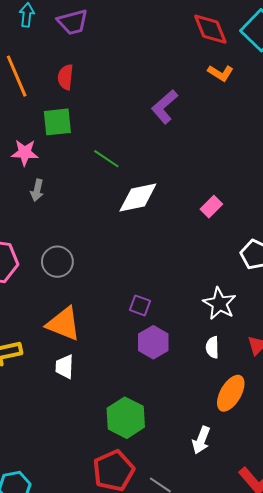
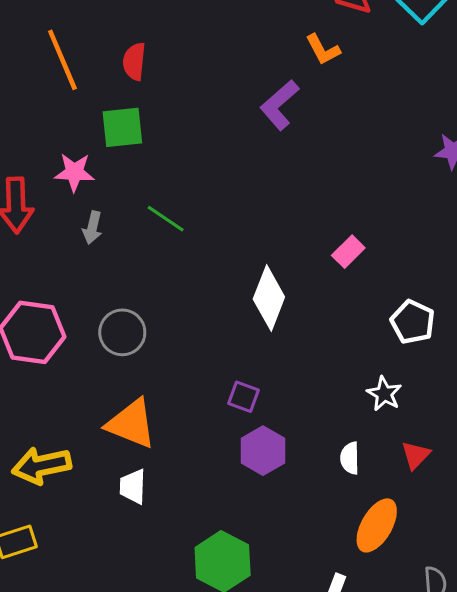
orange L-shape: (221, 73) -> (323, 50), moved, turned 30
green line: (106, 159) -> (166, 219), moved
white diamond: (138, 197) -> (269, 298), moved, turned -57
white star: (220, 303) -> (384, 394), moved, size x0.7

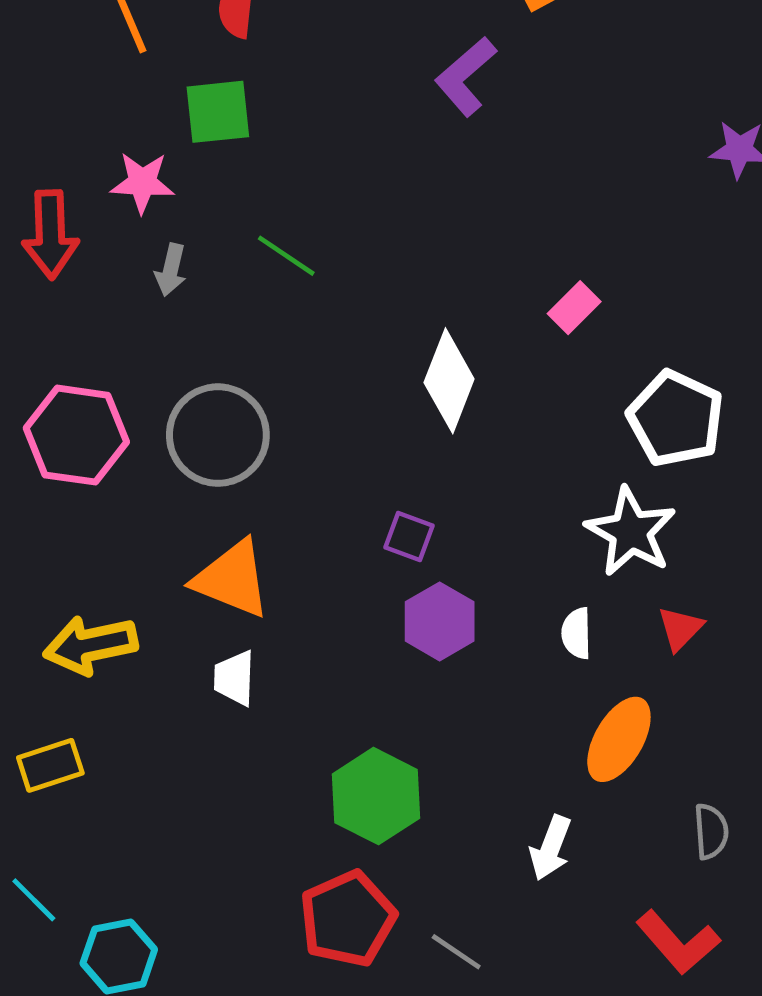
white pentagon: (413, 322) -> (676, 419), size x1.4
gray circle: (122, 332) -> (218, 435), size x1.4
white star: (384, 394) -> (631, 532), size x1.6

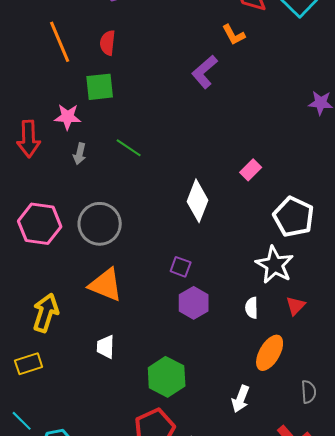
yellow arrow: (90, 645) -> (46, 313), turned 120
white trapezoid: (234, 678) -> (106, 347), moved

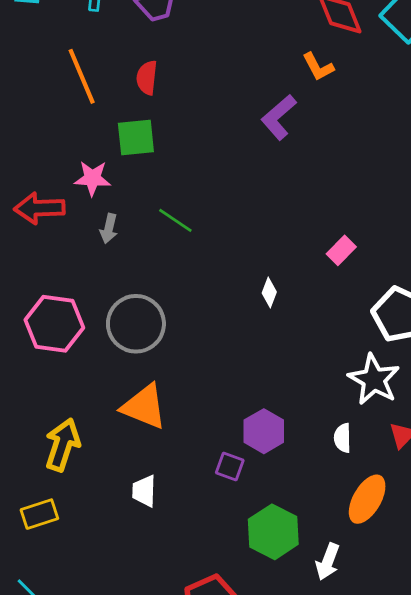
red arrow: (29, 139) -> (39, 208), turned 90
white diamond: (198, 201) -> (269, 292), size x0.5
purple square: (181, 267) -> (230, 467), moved
green hexagon: (167, 377) -> (273, 532), moved

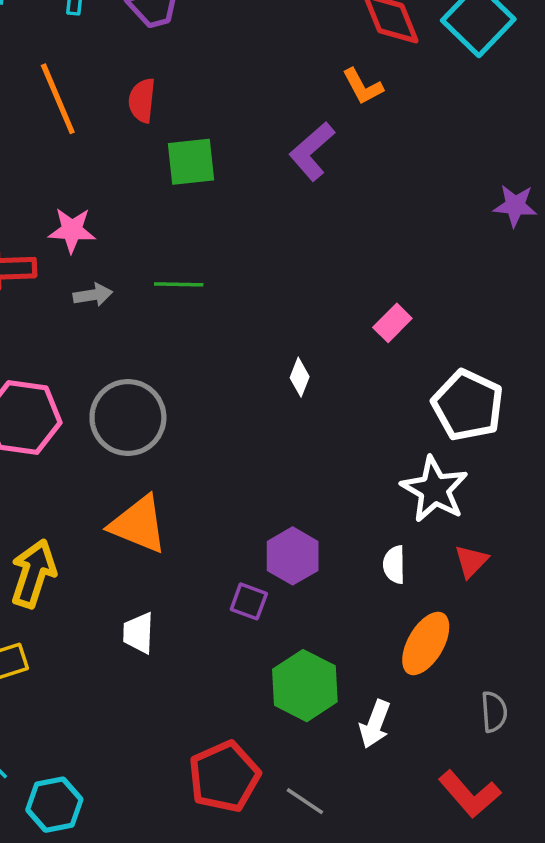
green square: (136, 137) -> (191, 162), moved
green line: (175, 220) -> (179, 284), turned -33
gray arrow: (109, 229) -> (93, 295), turned -112

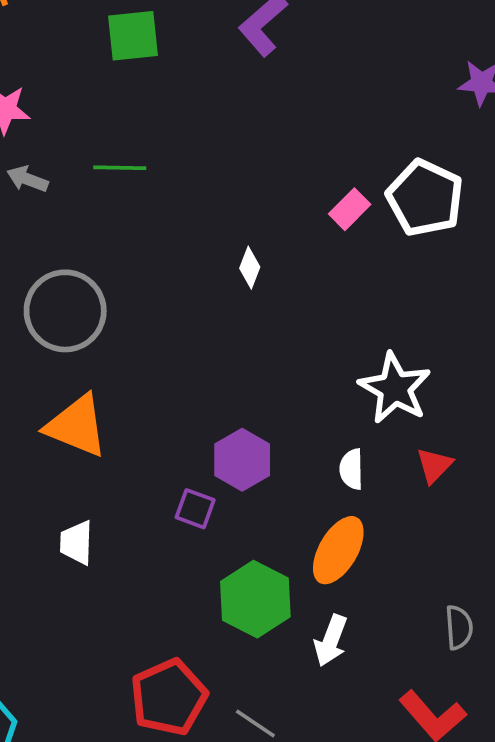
gray arrow: (93, 295) -> (27, 179), turned -150
white pentagon: (468, 405) -> (425, 198), moved
orange ellipse: (426, 643) -> (338, 550), moved

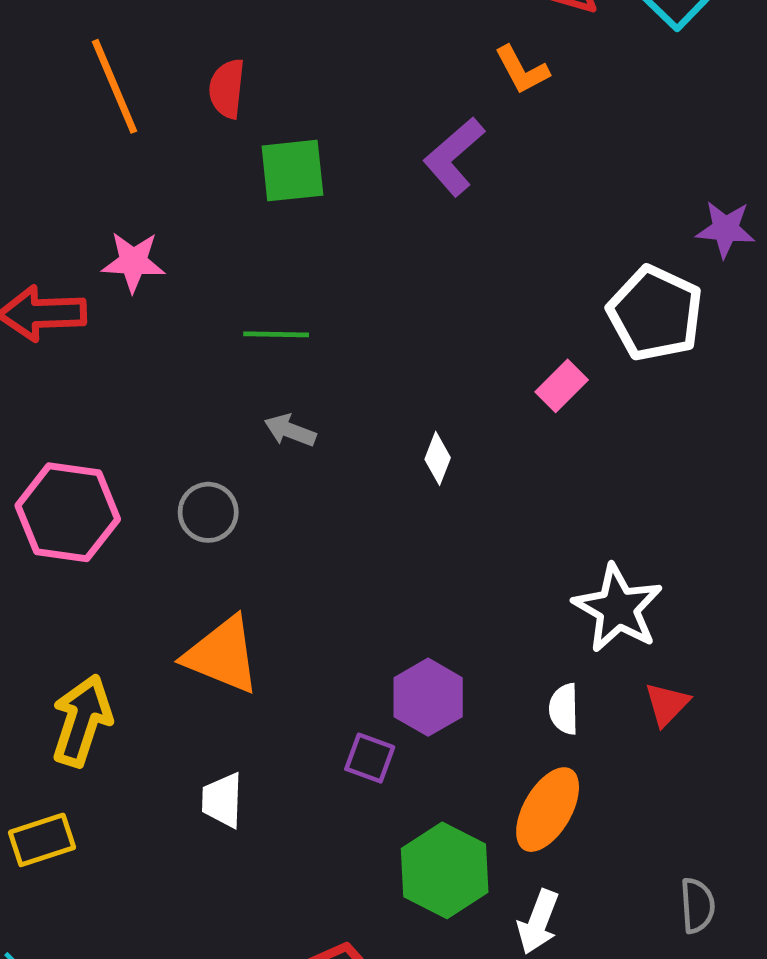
gray arrow: (27, 179) -> (290, 430), moved
white pentagon: (425, 198) -> (655, 313), moved
gray circle: (65, 311) -> (208, 512), size x0.6

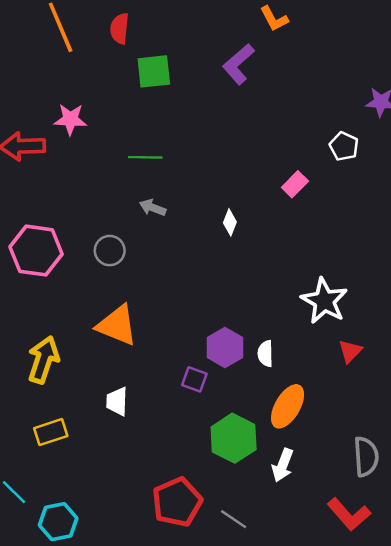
white pentagon: (655, 313) -> (344, 146), size x0.6
white semicircle: (564, 709) -> (265, 354), moved
yellow rectangle: (42, 840) -> (51, 432), moved
gray semicircle: (697, 906) -> (366, 457), size x1.4

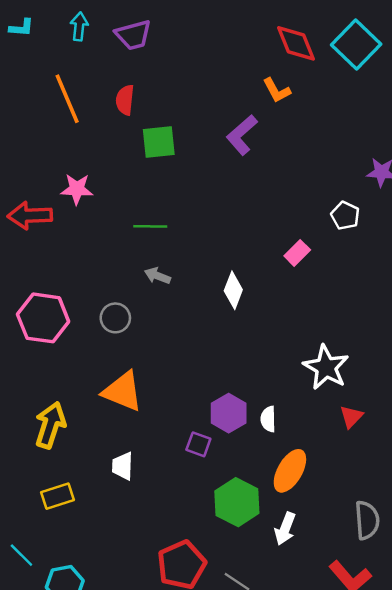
white diamond: (230, 222) -> (233, 290), size x1.4

